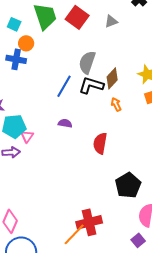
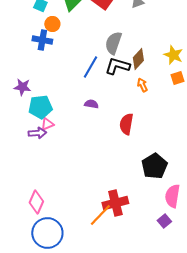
pink triangle: (27, 136) -> (47, 124), moved, turned 32

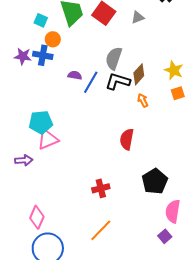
purple star: (22, 87) -> (23, 56), moved
purple semicircle: (91, 104) -> (75, 75), moved
pink triangle: (47, 124) -> (48, 139), size x1.6
purple arrow: (37, 133) -> (24, 160), moved
red cross: (115, 203) -> (101, 188), moved, size x0.7

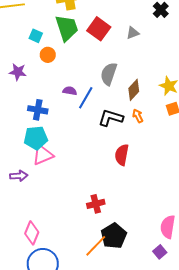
blue cross: (43, 55) -> (38, 110), moved
black L-shape: (118, 81) -> (111, 118), moved
black pentagon: (155, 181) -> (114, 236), moved

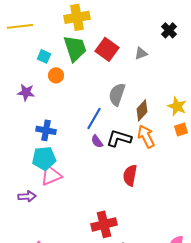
purple semicircle: (70, 91) -> (97, 141), moved, turned -136
orange arrow: (138, 116) -> (146, 136), size x1.6
red cross: (96, 204) -> (104, 224), size x1.4

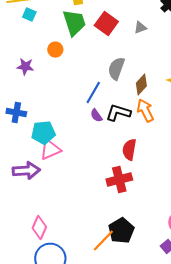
cyan square: (44, 56) -> (29, 15), moved
blue cross: (46, 130) -> (16, 113), moved
purple arrow: (27, 196) -> (26, 171), size x1.5
red cross: (104, 224) -> (119, 180), moved

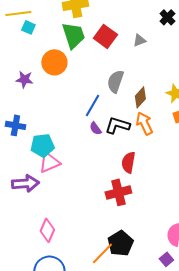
orange circle: (55, 50) -> (54, 62), size x1.6
pink diamond: (39, 228) -> (47, 230), moved

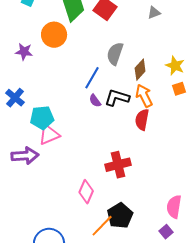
gray triangle: (139, 40) -> (154, 13), moved
blue cross: (15, 125) -> (15, 98), turned 30
red semicircle: (128, 162) -> (142, 120), moved
pink diamond: (47, 230) -> (86, 192), moved

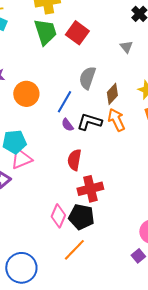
gray triangle: (154, 13) -> (126, 47), moved, turned -48
orange circle: (54, 35) -> (26, 94), moved
red semicircle: (142, 120) -> (74, 160), moved
black pentagon: (120, 216) -> (81, 217), moved, turned -30

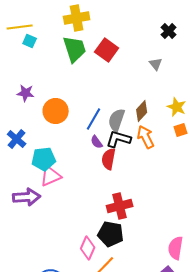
gray semicircle: (87, 78) -> (117, 120), moved
red semicircle: (74, 160) -> (109, 159), moved
pink diamond: (58, 216) -> (88, 248), moved

